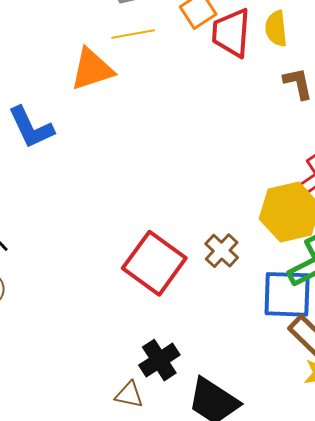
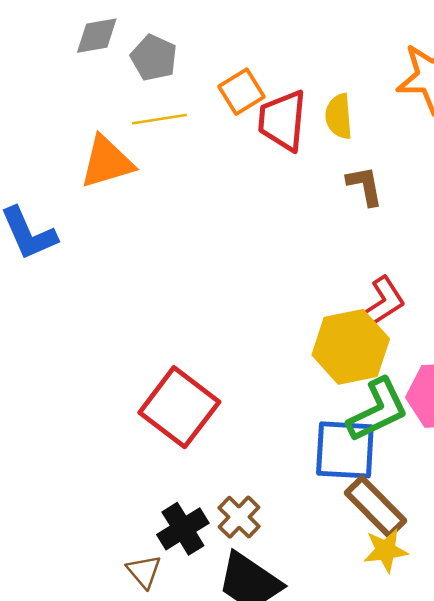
brown cross: (222, 251) -> (239, 517), moved
brown triangle: (129, 395) -> (144, 571), turned 36

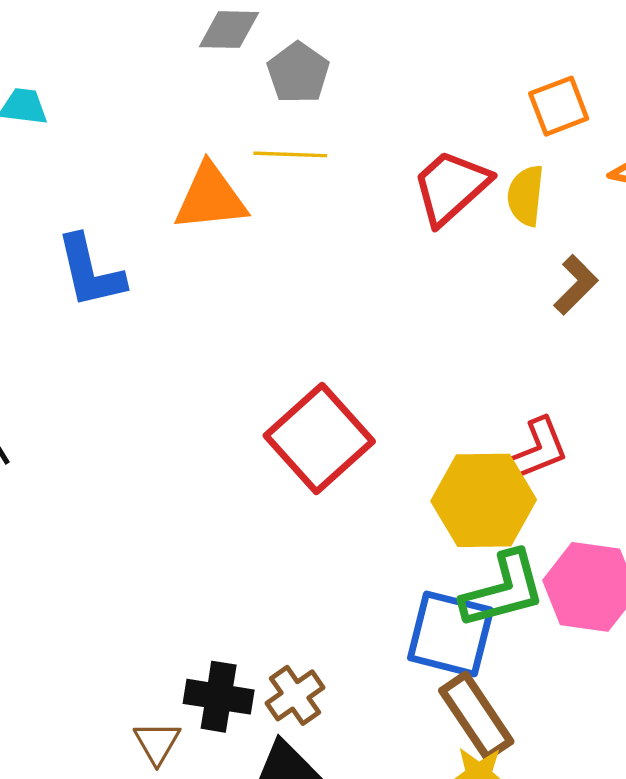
orange square: (241, 92) -> (559, 106), moved
red trapezoid: (282, 120) -> (451, 187), turned 32
brown L-shape: (365, 186) -> (576, 285), moved, turned 45
red square: (179, 407) -> (319, 438), moved
black cross: (183, 529) -> (219, 697), turned 30

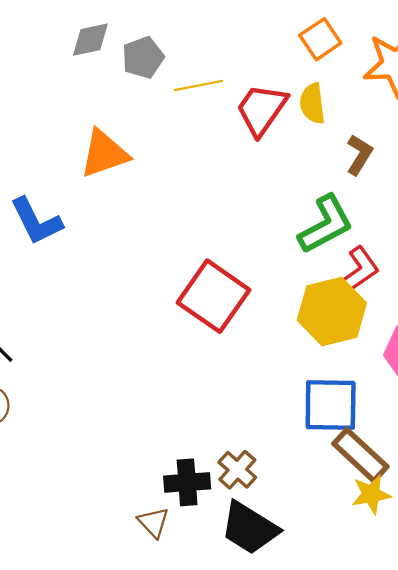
gray pentagon: (298, 73) -> (143, 58), turned 30
yellow line: (290, 154) -> (198, 85), moved
green L-shape: (503, 590) -> (326, 224), moved

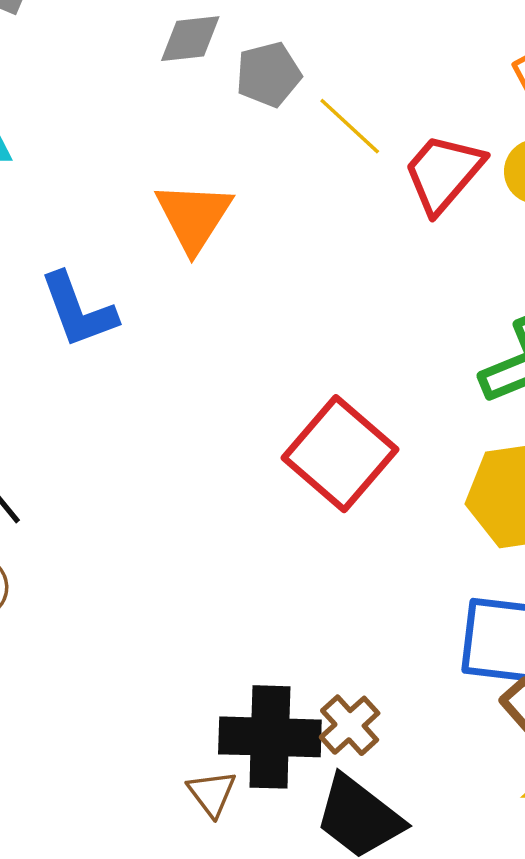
yellow line: (198, 85) -> (350, 126), turned 48
orange triangle: (104, 154) -> (194, 217), turned -44
black cross: (187, 482) -> (270, 737), size x1.4

